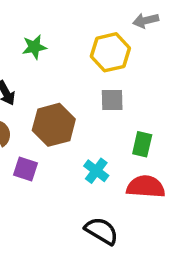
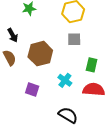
purple square: (25, 169) -> (32, 89), moved

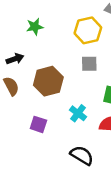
black arrow: (13, 35) -> (15, 59), turned -80

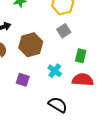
gray square: (89, 64) -> (64, 31), turned -32

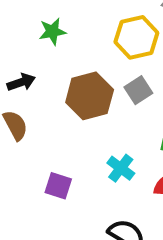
brown hexagon: (31, 45) -> (90, 96), moved

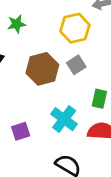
cyan cross: (121, 168) -> (64, 119), size x1.4
purple square: (58, 186) -> (21, 131), turned -36

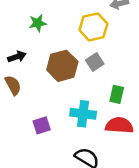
cyan cross: (64, 119) -> (83, 114), turned -30

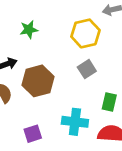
brown hexagon: (62, 66) -> (38, 81), moved

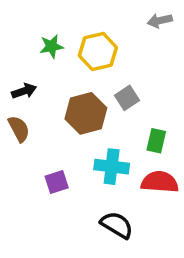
yellow hexagon: (85, 33) -> (98, 52), moved
brown hexagon: (38, 81) -> (86, 113), moved

